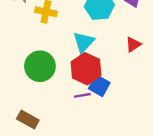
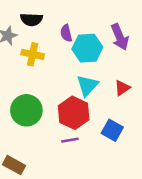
cyan triangle: (84, 42) -> (87, 85), moved
blue square: (99, 86) -> (112, 130), moved

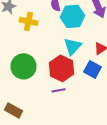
blue square: (112, 130) -> (92, 69), moved

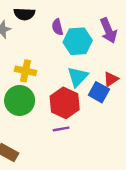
yellow cross: (28, 21) -> (26, 71), moved
blue square: (92, 69) -> (99, 92), moved

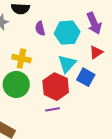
purple semicircle: (57, 27) -> (40, 28), moved
red triangle: (111, 79) -> (96, 52), moved

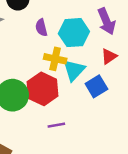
yellow cross: (21, 59) -> (55, 59), moved
blue square: (86, 77) -> (96, 86), turned 30
red hexagon: (56, 87) -> (43, 89), moved

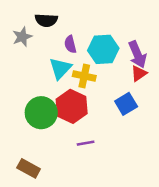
purple arrow: (106, 21) -> (137, 54), moved
cyan triangle: (74, 70) -> (60, 68), moved

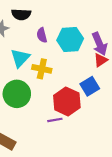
cyan triangle: (60, 68) -> (20, 58), moved
yellow cross: (84, 76) -> (42, 69), moved
red hexagon: (72, 106) -> (67, 101), moved

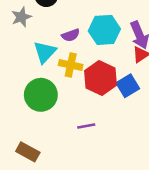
purple semicircle: (42, 35) -> (71, 35), moved, turned -96
red hexagon: (67, 101) -> (101, 78), moved

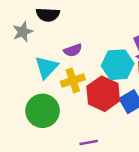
cyan hexagon: (104, 30) -> (118, 65), moved
yellow cross: (71, 65) -> (73, 81), turned -30

